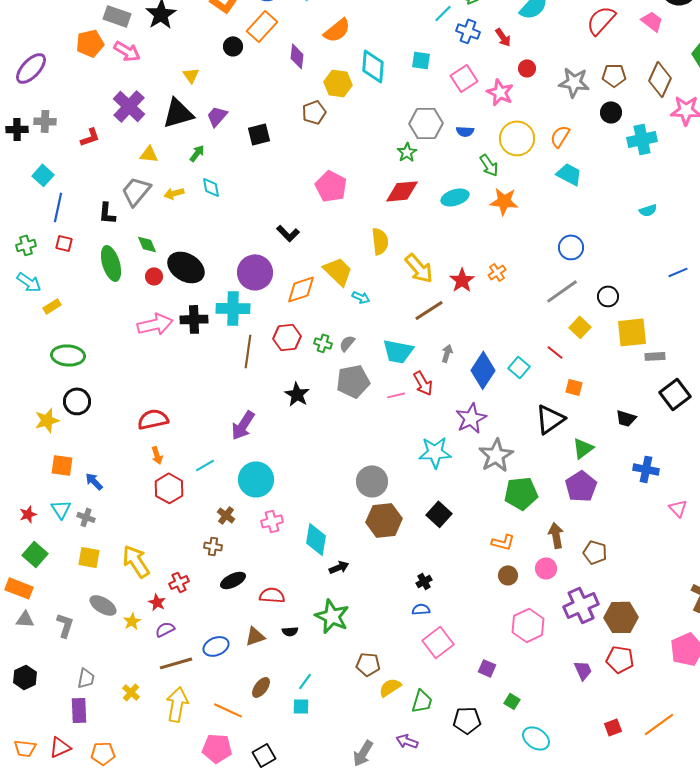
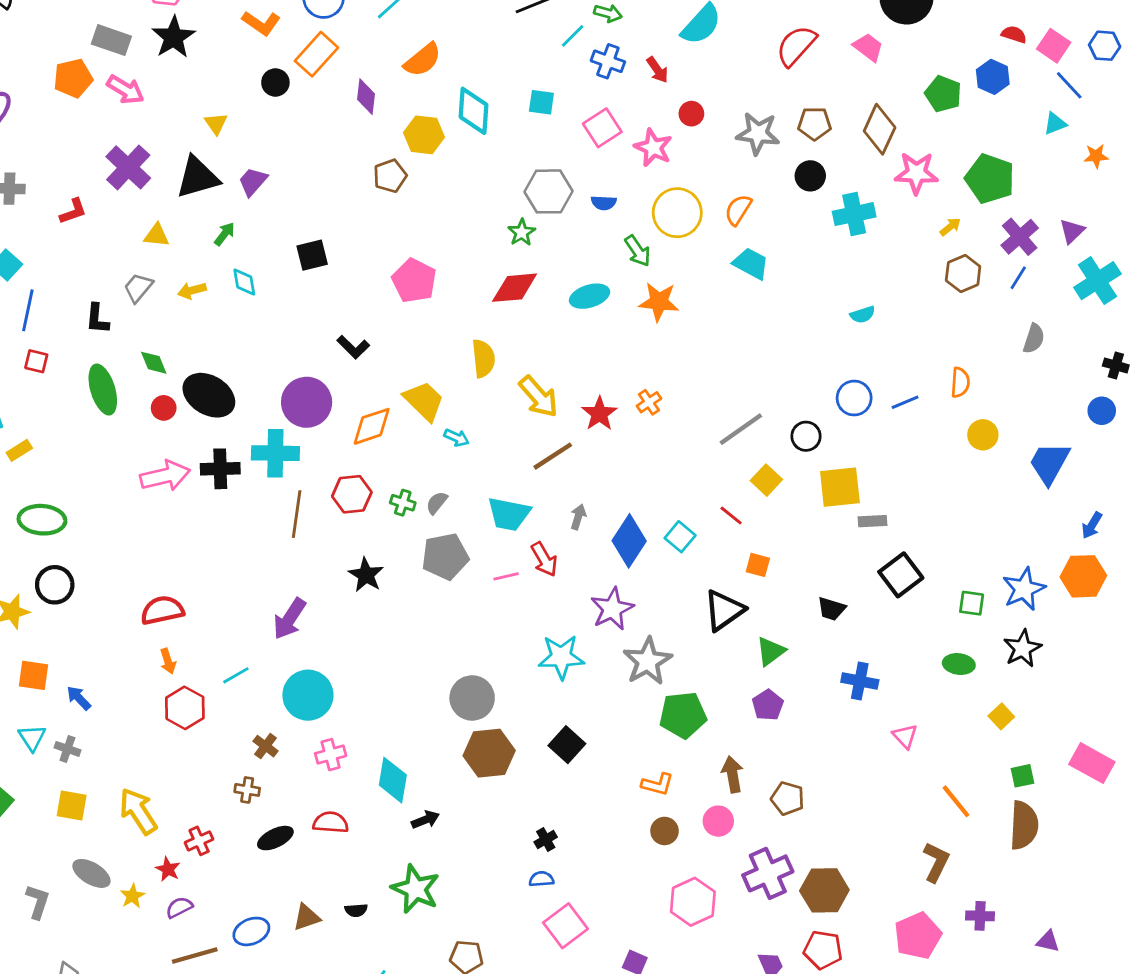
black square: (259, 134) -> (312, 255), moved
gray trapezoid: (136, 191) -> (138, 288), size x0.7
blue circle: (571, 247) -> (854, 398), moved
purple pentagon: (581, 486) -> (768, 705), size x0.7
red semicircle: (272, 595) -> (331, 822), moved

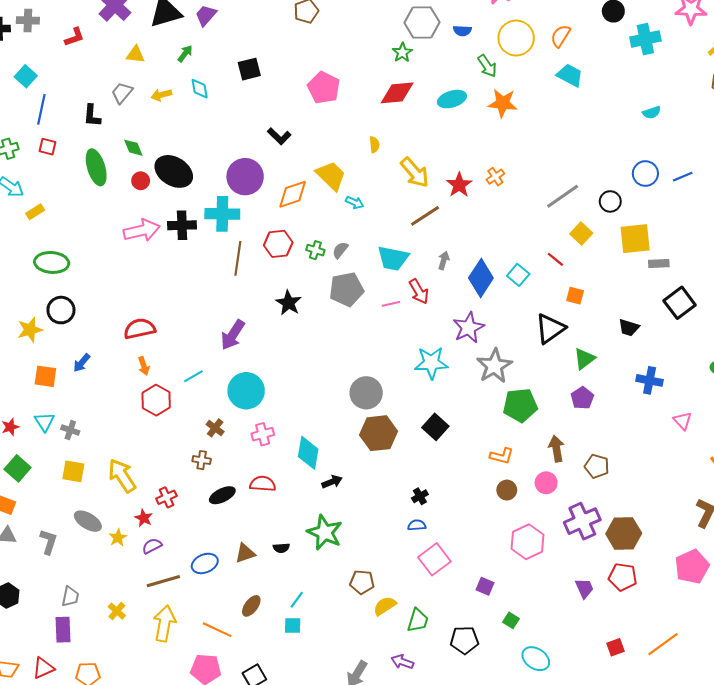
yellow semicircle: (483, 358) -> (374, 145), size x0.6
blue arrow: (79, 698) -> (82, 363), moved, turned -96

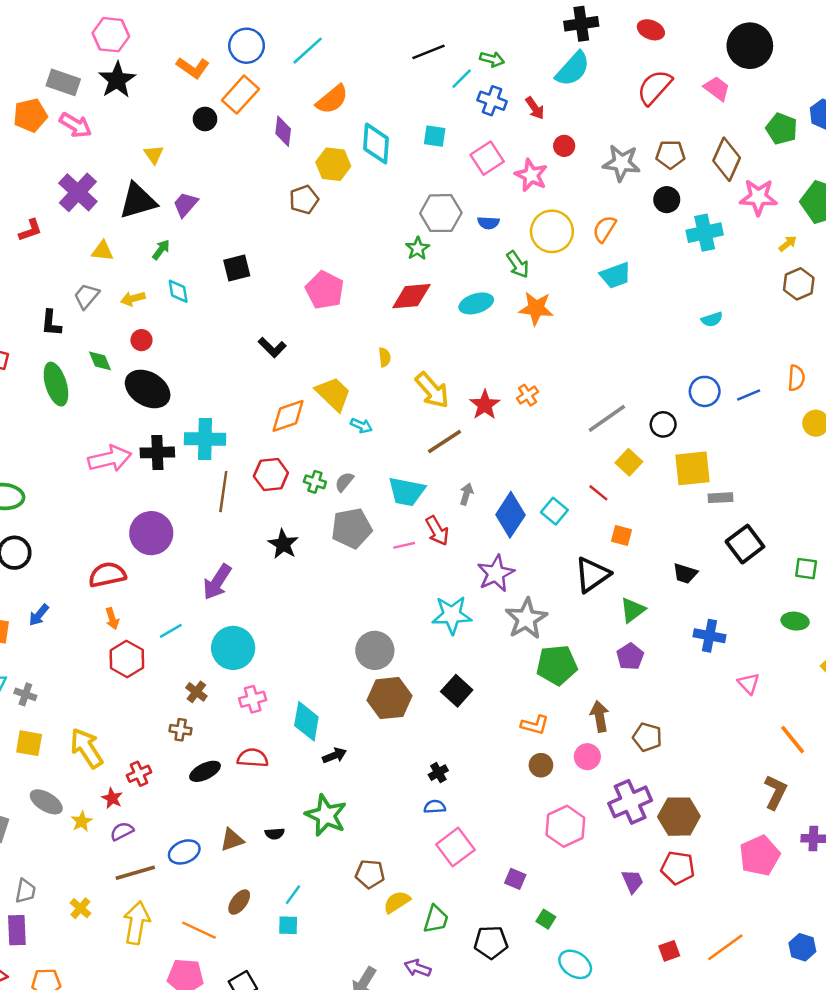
cyan trapezoid: (570, 75) -> (615, 275), turned 132
purple circle: (245, 177) -> (151, 533), moved
red circle: (141, 181) -> (141, 340), moved

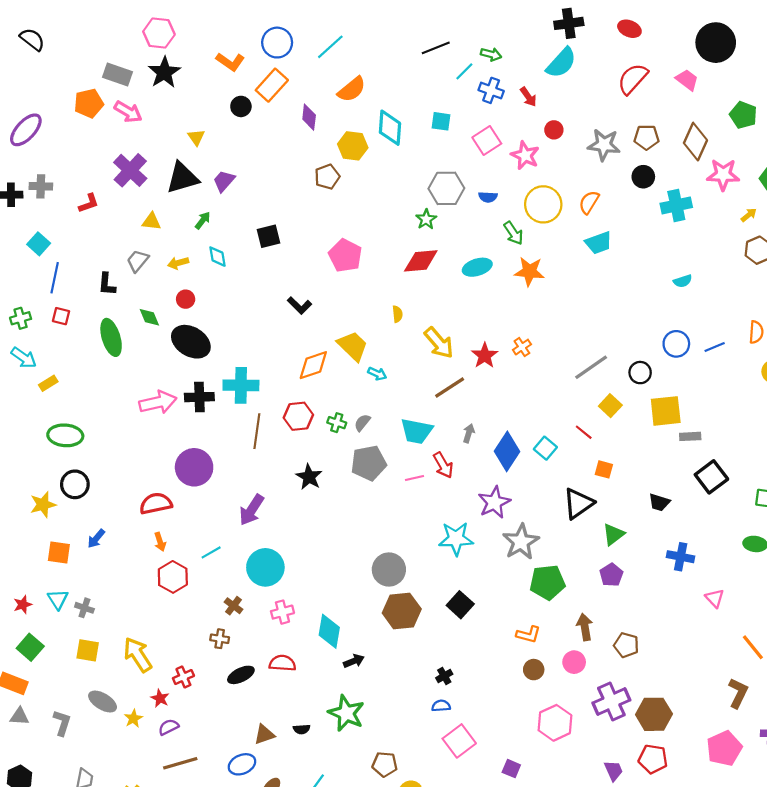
blue ellipse: (184, 852) -> (242, 764), moved

